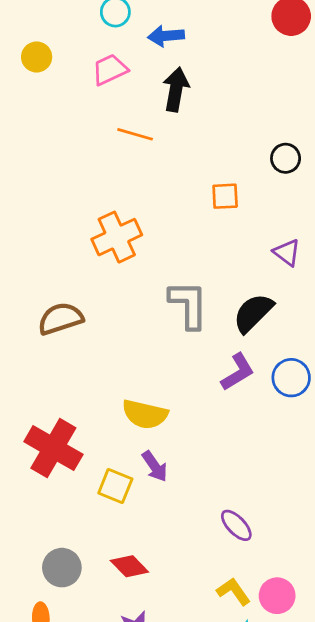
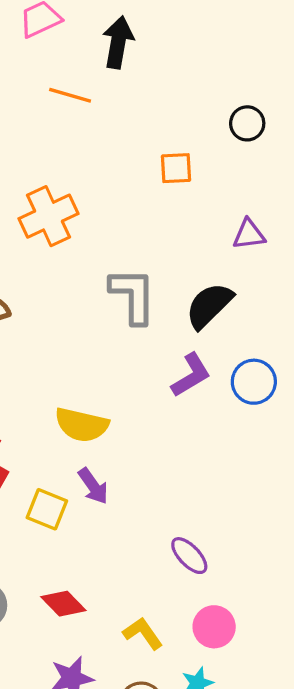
purple triangle: (287, 252) -> (249, 234), turned -44
yellow L-shape: (233, 591) -> (143, 633), moved
pink circle: (277, 596) -> (214, 627), moved

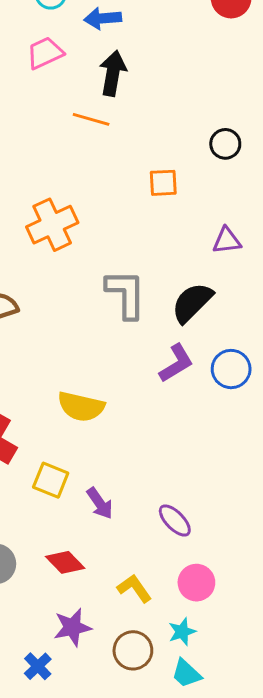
orange line: (70, 95) -> (91, 119), moved
purple arrow: (93, 486) -> (100, 503), moved

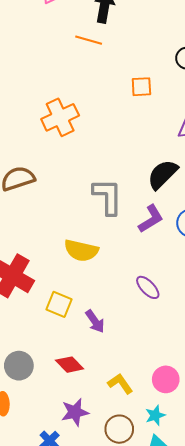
gray L-shape: (126, 294) -> (108, 197), moved
purple ellipse: (175, 521) -> (148, 287), moved

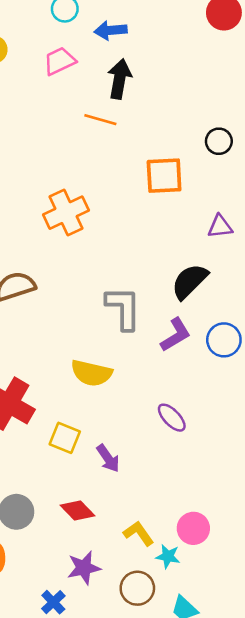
orange square: (141, 87) -> (164, 176), size x1.5
cyan star: (155, 415) -> (168, 556), moved, turned 30

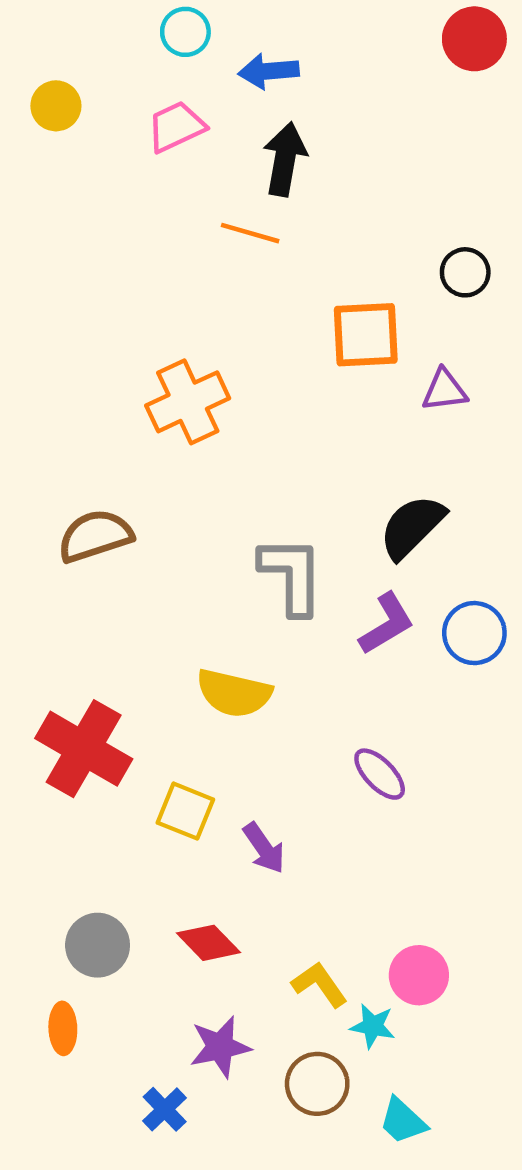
purple triangle: (220, 227) -> (444, 390), moved

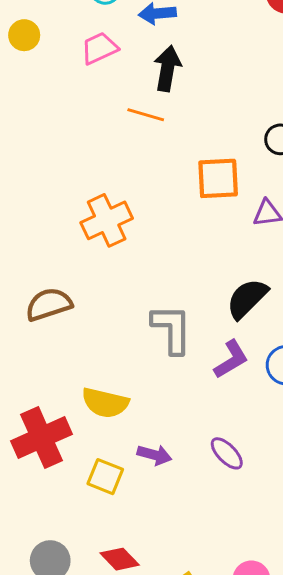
yellow semicircle: (234, 693) -> (105, 403), moved
red cross: (84, 749) -> (42, 438), turned 36
purple arrow: (264, 848) -> (154, 455), moved, turned -40

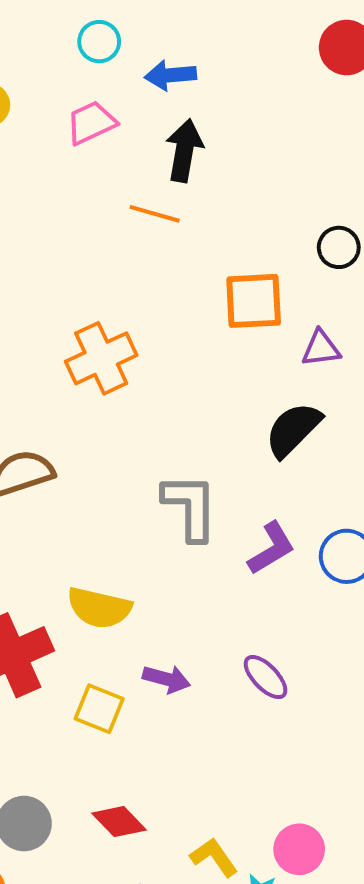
black semicircle: (247, 299) -> (293, 430), moved

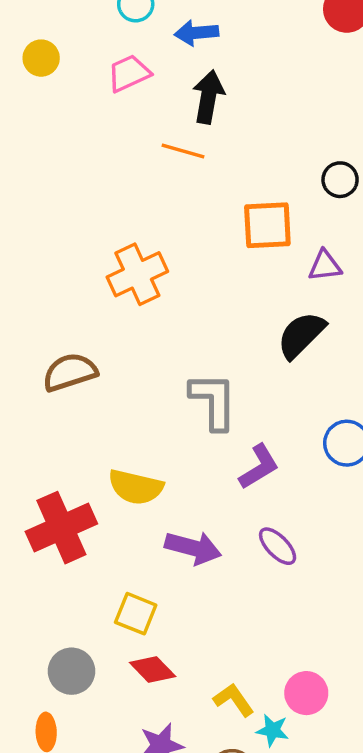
purple L-shape: (271, 548) -> (259, 467), moved
purple arrow: (166, 679) -> (193, 548), size x1.4
yellow square: (99, 709) -> (136, 614), moved

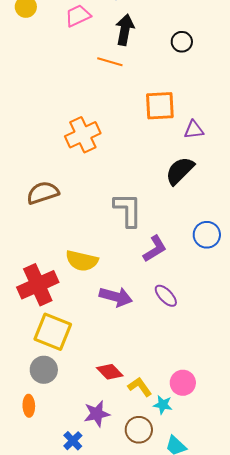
black circle: (340, 180) -> (182, 42), moved
yellow square: (136, 614) -> (53, 332), moved, size x1.5
red diamond: (153, 669) -> (110, 372), moved

